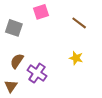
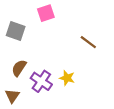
brown line: (79, 23) -> (88, 42), moved
yellow star: (76, 58) -> (67, 78), moved

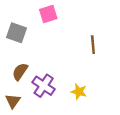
brown line: (88, 42) -> (93, 45), turned 48
yellow star: (67, 78) -> (79, 92), moved

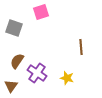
brown line: (93, 45) -> (81, 47), moved

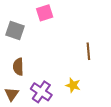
brown semicircle: (17, 61) -> (18, 67), turned -35
purple cross: (37, 73) -> (41, 92), moved

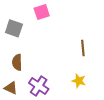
yellow star: (73, 85) -> (79, 81), moved
brown triangle: (12, 94) -> (11, 88), turned -40

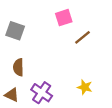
pink square: (42, 12) -> (64, 18), moved
brown line: (83, 48) -> (83, 37), moved, turned 56

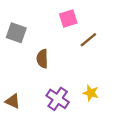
brown semicircle: (18, 67) -> (42, 59), moved
purple cross: (42, 93) -> (58, 99), moved

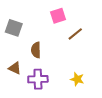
purple cross: (58, 99) -> (38, 79), moved, turned -36
brown triangle: (13, 101) -> (15, 68), moved

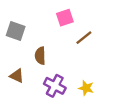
purple cross: (38, 79) -> (55, 86), moved, turned 30

